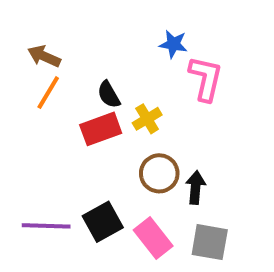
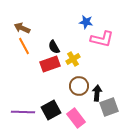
pink L-shape: (206, 78) -> (102, 39), turned 90
orange line: (48, 93) -> (24, 46), turned -60
gray square: (210, 242) -> (109, 107), moved, turned -30

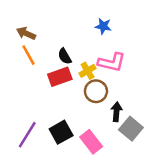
pink L-shape: (102, 39) -> (112, 62), moved
brown circle: (79, 86) -> (96, 91), moved
gray square: (109, 107) -> (131, 129), turned -30
purple line: (23, 112) -> (27, 135), turned -60

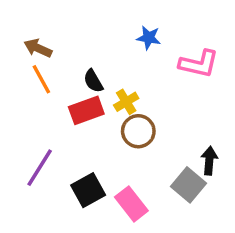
pink L-shape: (112, 62) -> (199, 64), moved
black arrow: (116, 112) -> (209, 161), moved
purple line: (27, 135) -> (40, 168), moved

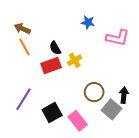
brown circle: (138, 131) -> (94, 92), moved

